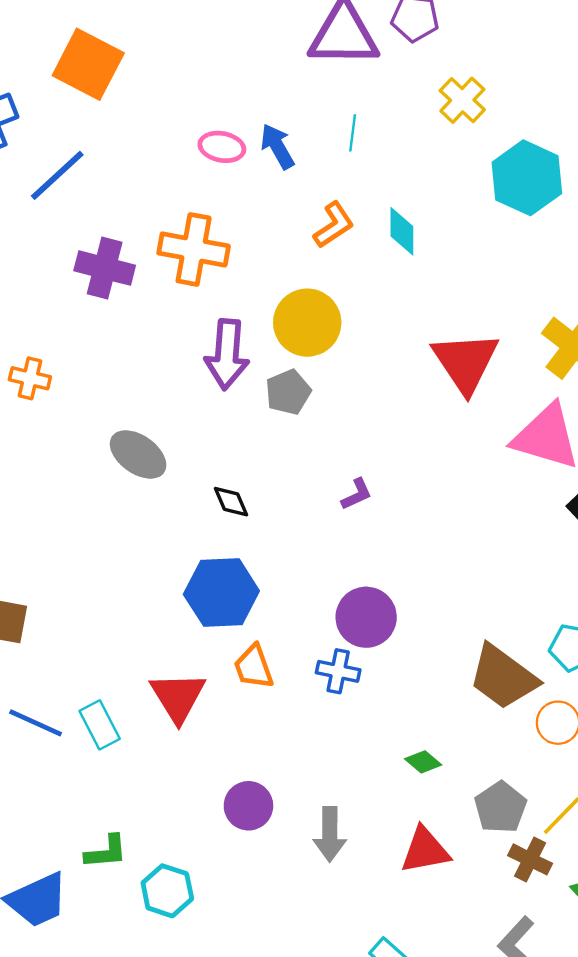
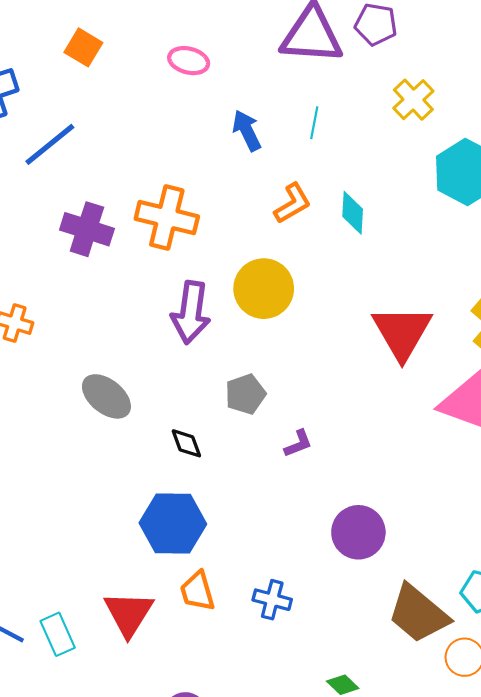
orange square: (88, 64) -> (83, 47), size x0.6
pink ellipse: (222, 147) -> (189, 61), moved
gray pentagon: (288, 392) -> (245, 394), moved
purple circle: (366, 617) -> (358, 532), moved

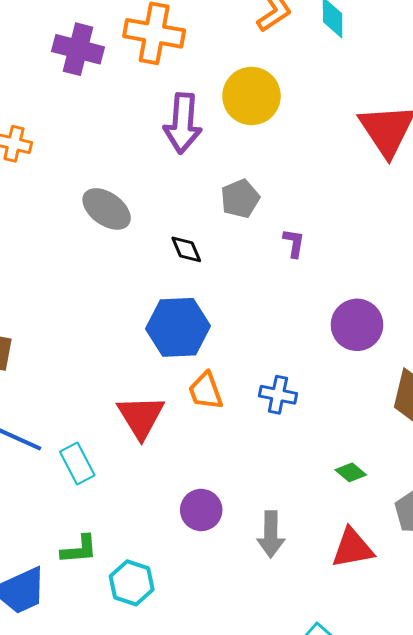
purple L-shape: (298, 444) -> (294, 243), turned -56
cyan rectangle: (58, 634) -> (77, 464), moved

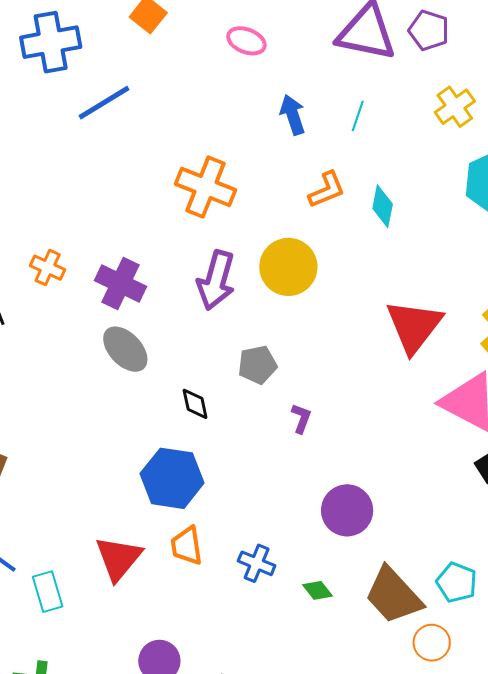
purple cross: (78, 49) -> (121, 284), moved
green diamond: (351, 472) -> (318, 590), moved

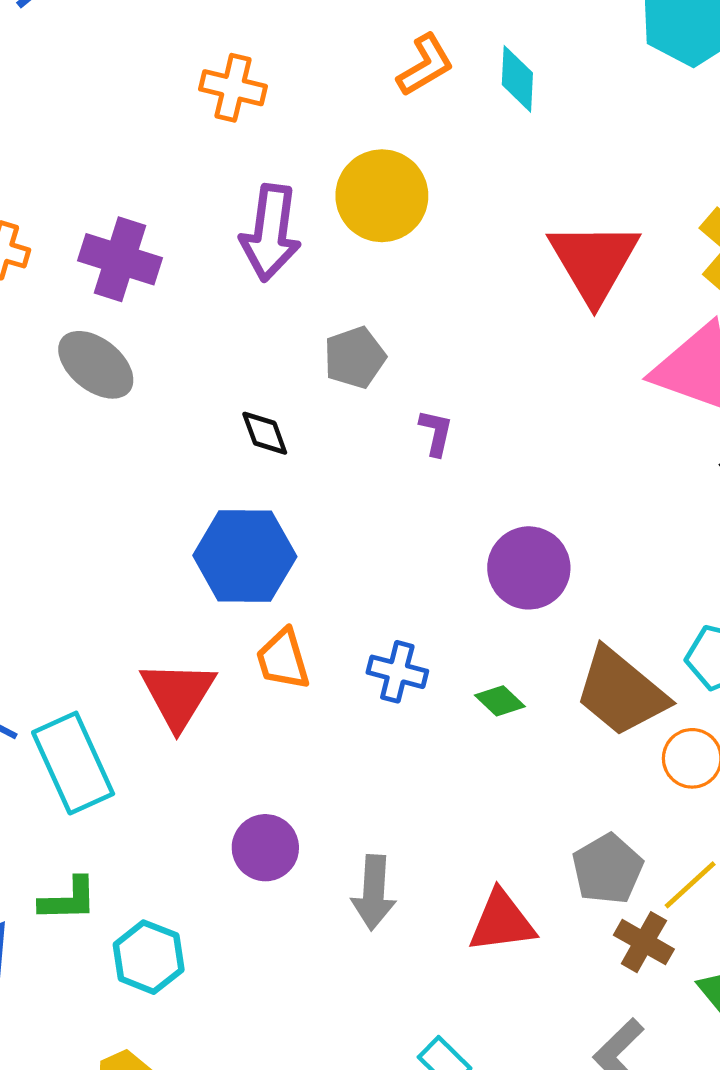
orange cross: (206, 187) -> (233, 88), size x0.7
gray ellipse: (125, 349) -> (96, 365), moved
cyan rectangle: (48, 592) -> (73, 763), size x1.5

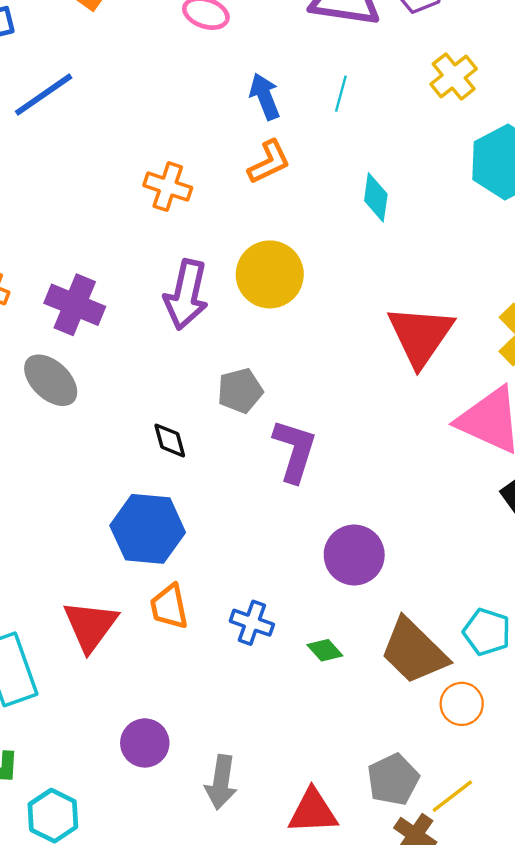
orange L-shape: (425, 65) -> (269, 162), moved
purple L-shape: (436, 433) -> (295, 451), size x1.8

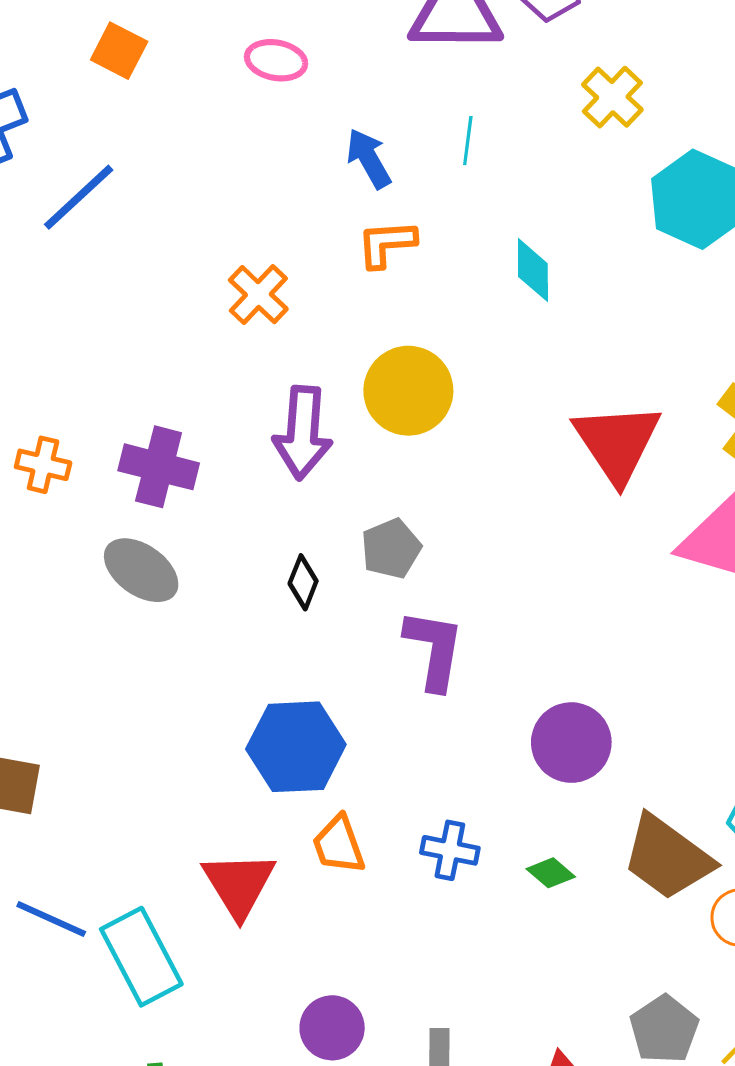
orange L-shape: (269, 162) -> (386, 244), turned -150
orange cross: (168, 187) -> (258, 295), turned 33
black diamond: (170, 440) -> (303, 582), moved, turned 45
purple L-shape: (295, 451) -> (434, 650), moved

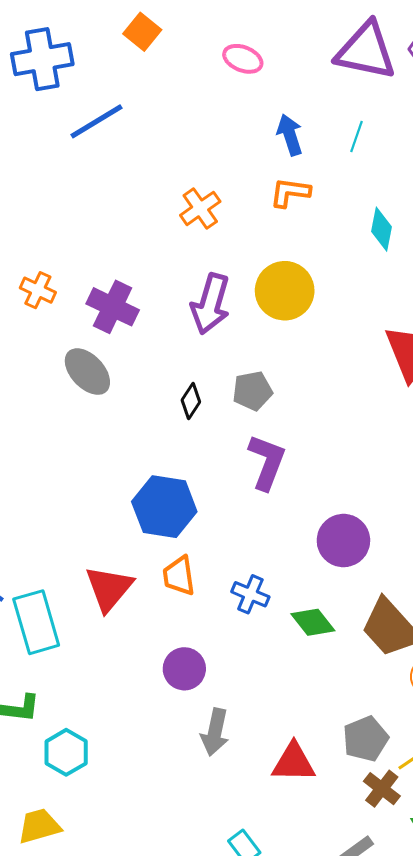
green diamond: (551, 873) -> (313, 622), size x1.4
purple circle: (332, 1028) -> (184, 669), moved

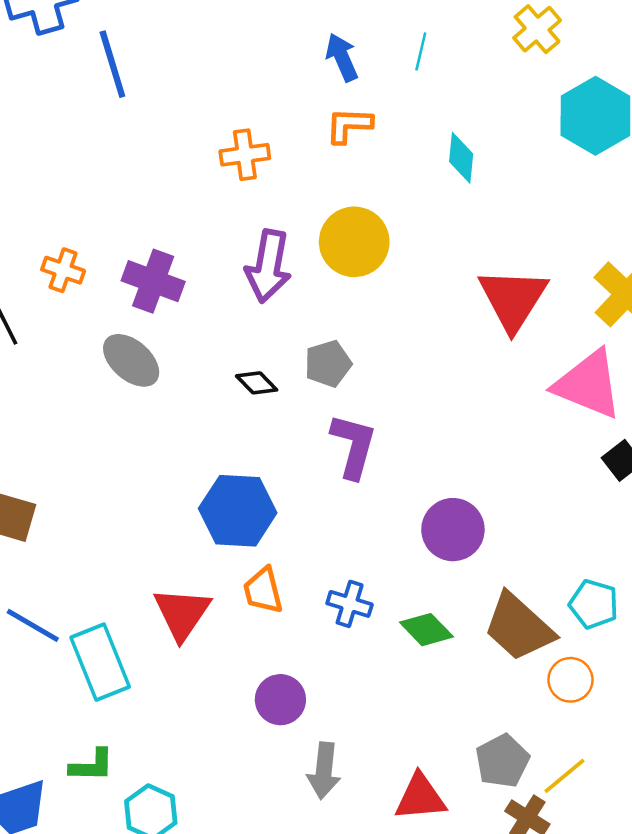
blue line: (97, 121) -> (112, 64), turned -70
orange cross: (200, 208) -> (245, 155), turned 33
black diamond: (191, 401) -> (257, 383), turned -72

